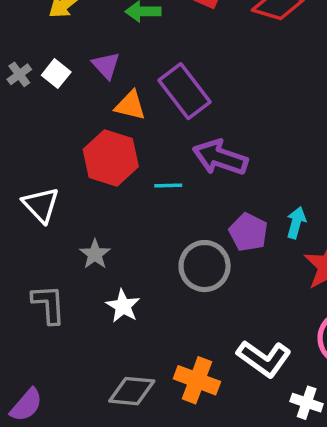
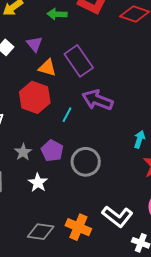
cyan line: (168, 186) -> (67, 115), turned -63
purple pentagon: (248, 232) -> (52, 151), moved

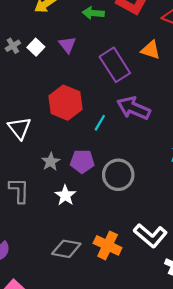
orange triangle: (47, 68) -> (151, 50), moved
purple pentagon: (52, 151) -> (82, 161), turned -30

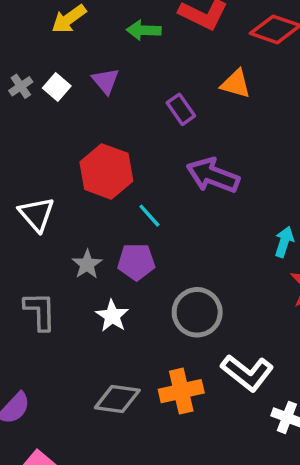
purple rectangle: (115, 65) -> (181, 109), size x0.6
cyan line: (100, 123) -> (149, 216), moved, turned -70
gray circle: (118, 175) -> (197, 312), moved
orange cross: (108, 245) -> (181, 391), turned -36

